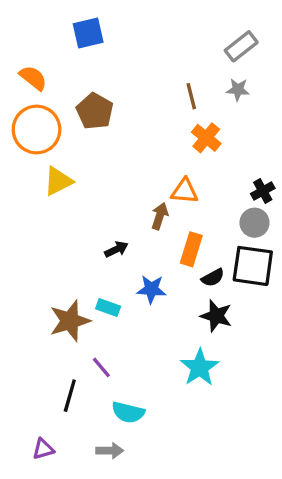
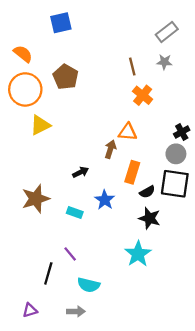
blue star: (151, 289) -> (105, 200), turned 30
brown star: (70, 321) -> (36, 199), moved

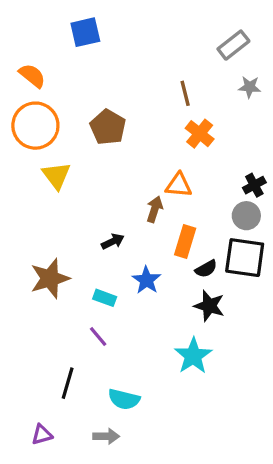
gray star: (164, 62) -> (250, 87), moved
brown pentagon: (66, 77) -> (108, 127), moved
yellow triangle: (40, 125) -> (56, 175), turned -40
purple line: (70, 254) -> (98, 336), moved

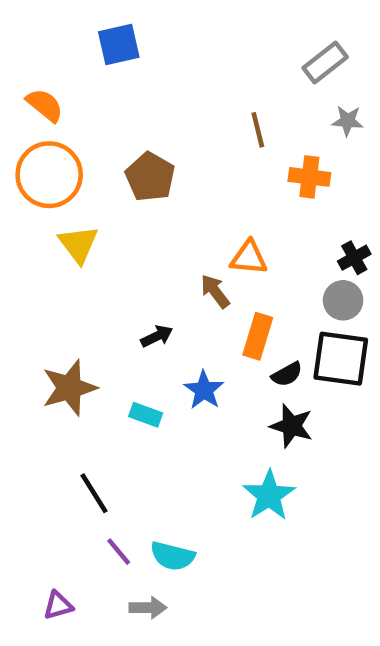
orange cross: (200, 134) -> (309, 177), moved, turned -32
brown arrow: (155, 209) -> (215, 291), turned -55
purple line: (98, 336) -> (119, 552), moved
black line: (68, 383) -> (94, 493), moved, turned -48

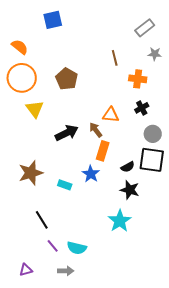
black cross: (354, 258) -> (142, 108), moved
black arrow: (157, 336) -> (67, 133), moved, size x1.6
orange rectangle: (258, 336) -> (103, 151), moved

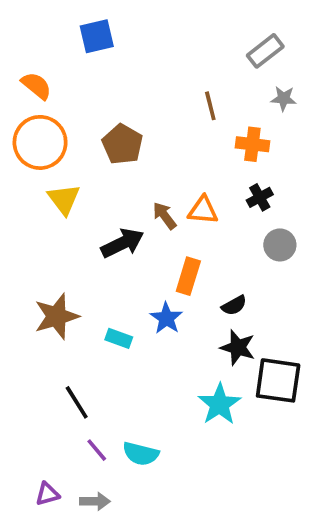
brown arrow: (96, 130) -> (165, 216), moved
black square: (152, 160) -> (278, 380), moved
gray arrow: (66, 271) -> (95, 501), moved

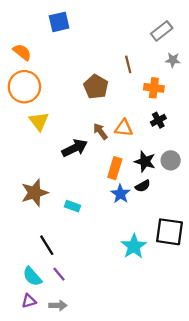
brown pentagon: (122, 144) -> (96, 87), moved
gray circle: (280, 245) -> (171, 160), moved
blue star: (166, 318) -> (120, 194), moved
black star: (238, 347) -> (145, 161), moved
cyan semicircle: (141, 454) -> (32, 276), moved, turned 35

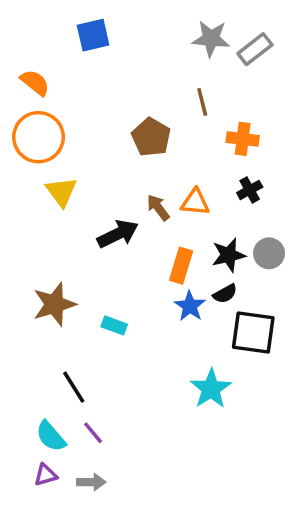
gray star: (173, 60) -> (211, 39), moved, size x1.5
black star: (145, 161) -> (229, 255), turned -30
black square: (170, 232) -> (253, 332), moved

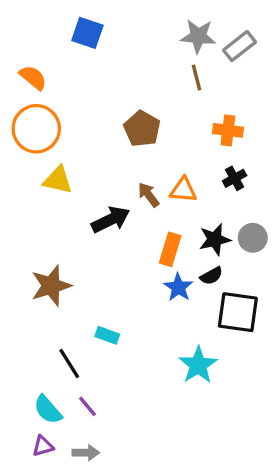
blue square: (93, 35) -> (87, 33), turned 32
brown line: (202, 102) -> (197, 78), moved
yellow triangle: (61, 192) -> (58, 180), turned -40
cyan rectangle: (114, 325) -> (107, 335), moved

